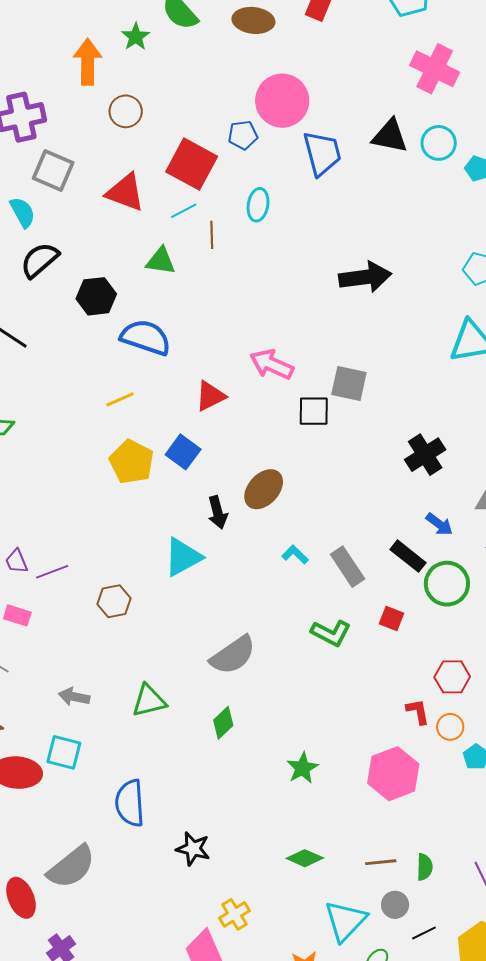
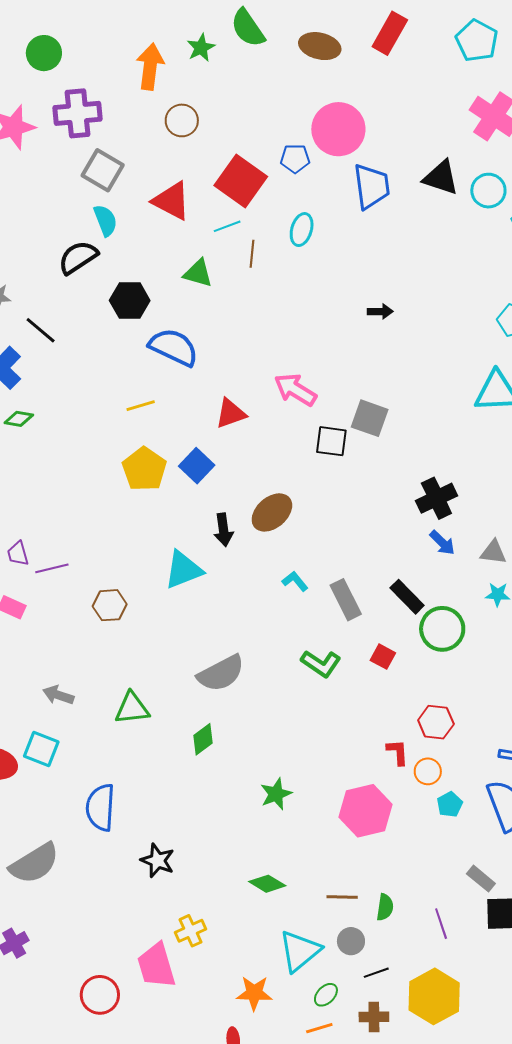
cyan semicircle: (23, 212) -> (105, 220), moved
black arrow: (365, 277) -> (380, 311), moved, size x0.5
blue arrow: (439, 524) -> (442, 543), moved

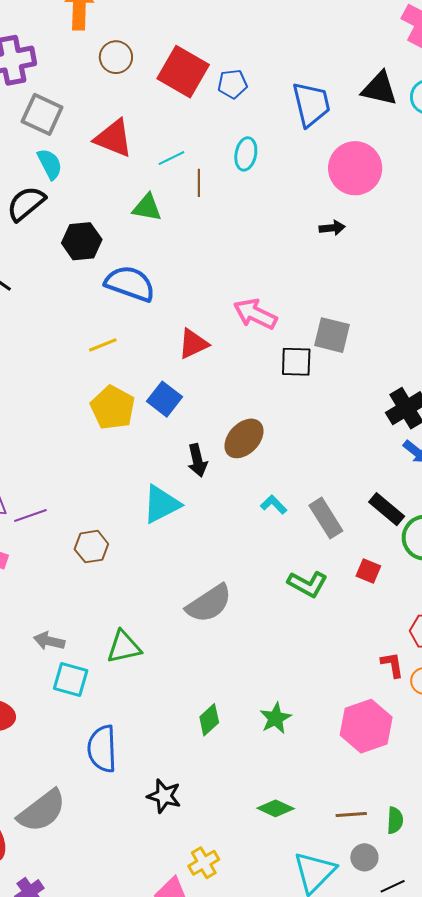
pink circle: (338, 129) -> (355, 168), moved
red square: (241, 181) -> (183, 72), moved
green diamond: (203, 739) -> (209, 720), moved
cyan square: (41, 749) -> (71, 680), moved

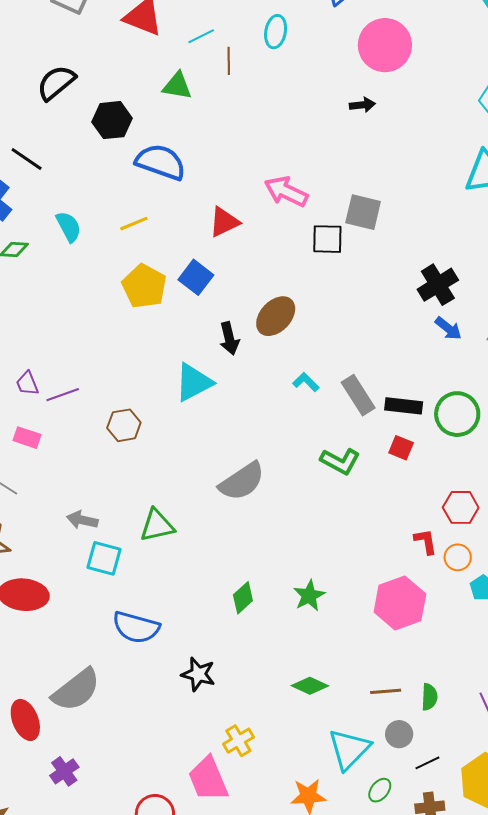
cyan semicircle: (50, 164) -> (69, 227), moved
black rectangle: (387, 509) -> (404, 406), moved, turned -33
blue semicircle: (102, 749) -> (136, 627), turned -72

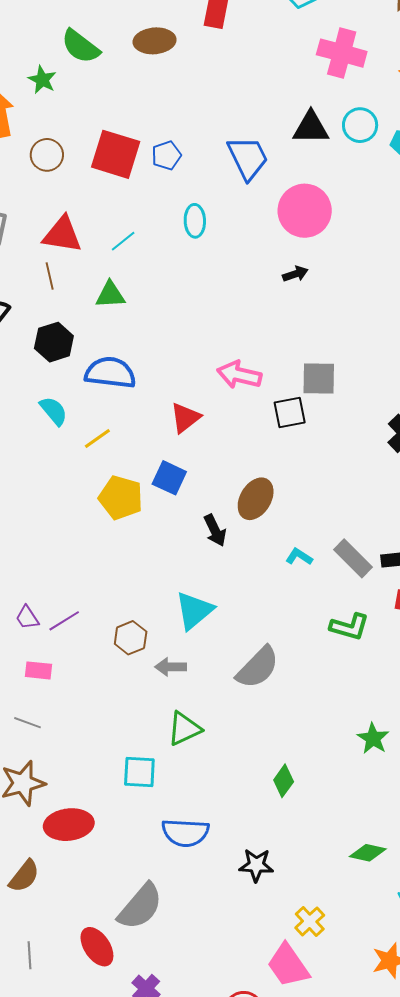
brown line: (229, 61) -> (50, 276), moved
cyan semicircle: (69, 227) -> (54, 411), moved
cyan triangle: (194, 382) -> (194, 611), moved
gray arrow: (82, 520) -> (171, 667), moved
green star: (309, 596) -> (373, 738), moved

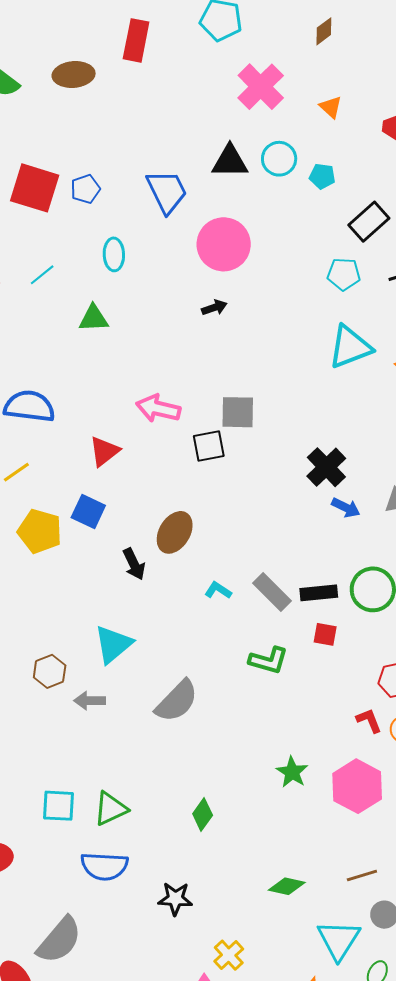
pink cross: (342, 53) -> (261, 87), turned 30
green triangle: (110, 295) -> (94, 318), moved
green triangle: (184, 729) -> (111, 809), moved

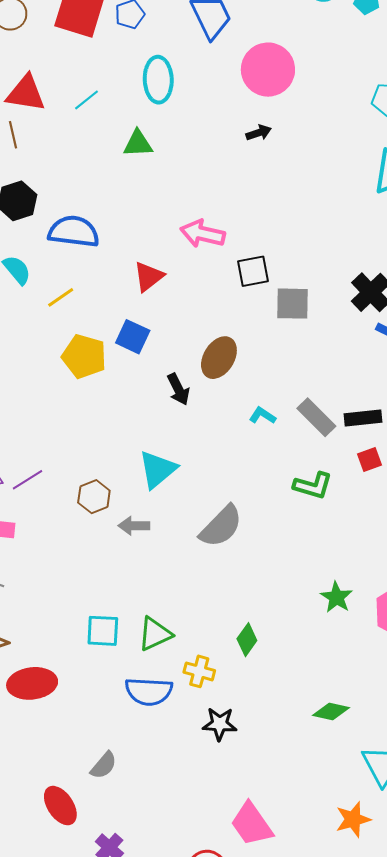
cyan ellipse: (114, 254) -> (158, 80), size x1.4
gray square: (238, 412) -> (292, 304), moved
red square: (325, 634) -> (370, 460), turned -30
gray semicircle: (59, 940) -> (104, 765), size x0.6
yellow cross: (229, 955) -> (199, 671), moved, turned -32

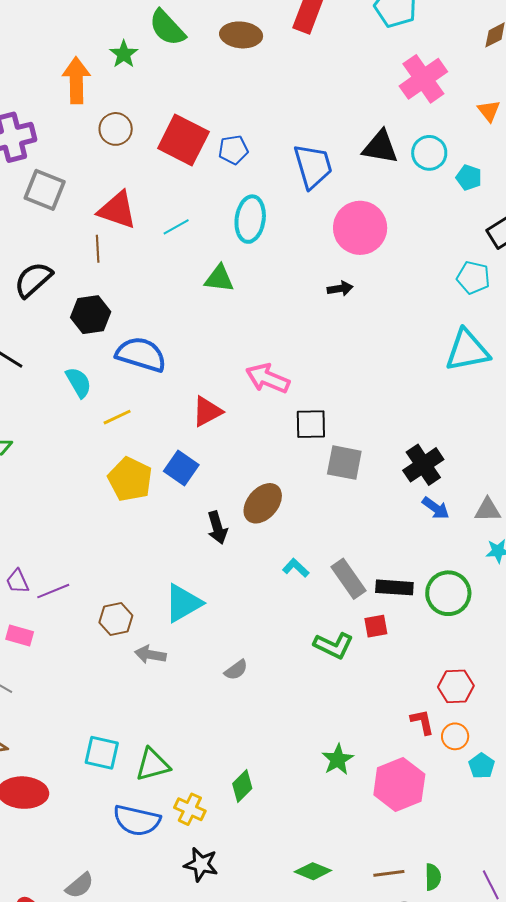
red square: (370, 460) -> (376, 626), moved
gray semicircle: (221, 526) -> (236, 670), size x0.5

